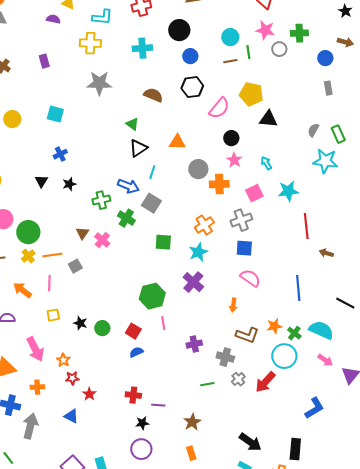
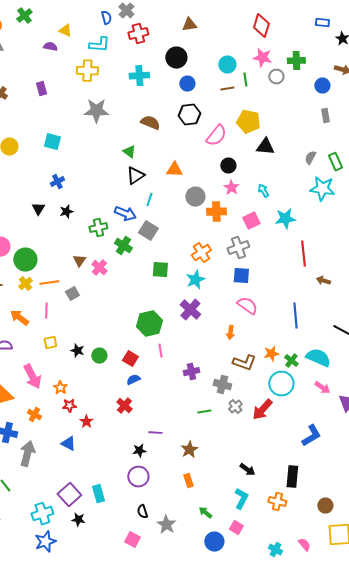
orange cross: (37, 387) -> (34, 415), turned 32
red cross: (133, 395) -> (124, 406), moved, turned 35
black arrow: (250, 442) -> (247, 470), size x0.7

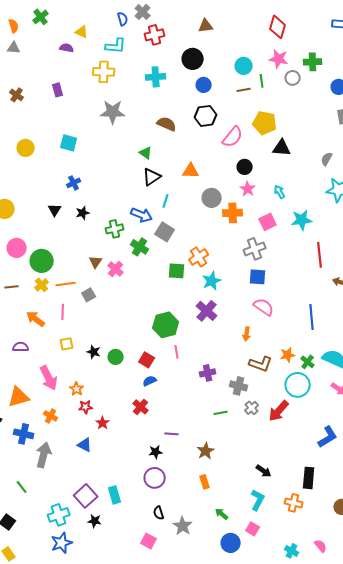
orange cross: (201, 253) -> (199, 257), moved

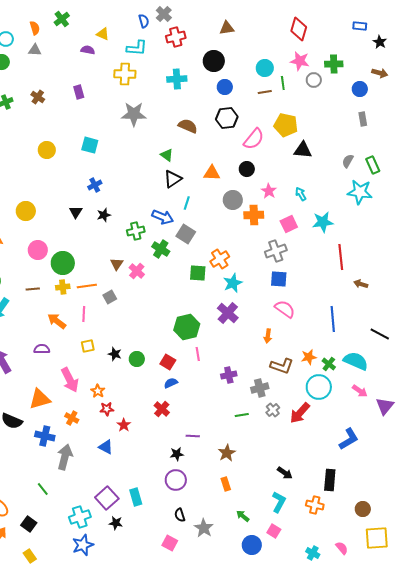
black circle: (245, 167) -> (247, 169), moved
yellow cross: (42, 285) -> (63, 287), turned 32
gray cross: (239, 386) -> (260, 388), turned -30

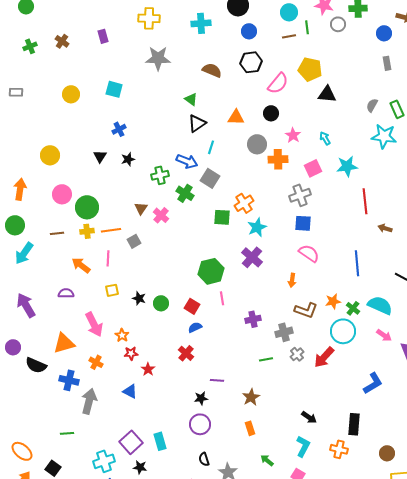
green line: (43, 489) -> (67, 433), turned -56

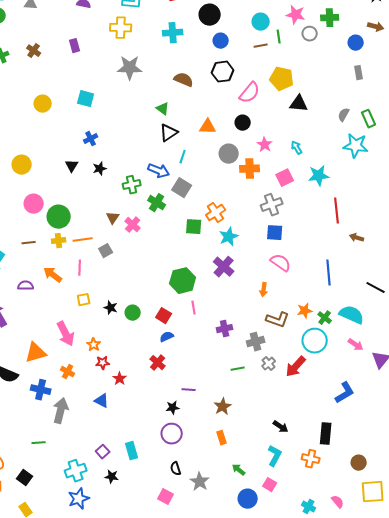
purple semicircle: (66, 293) -> (26, 286), moved
purple square: (131, 442) -> (103, 452), size x0.6

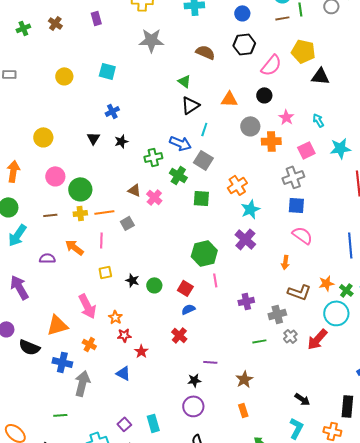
brown triangle: (113, 218) -> (134, 190), turned -40
green square: (194, 227) -> (201, 198), moved

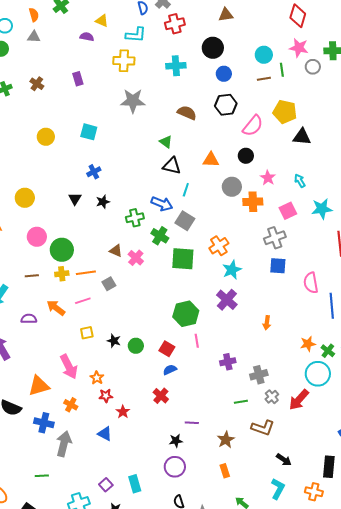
black triangle: (190, 105) -> (172, 166), turned 48
green square: (201, 198) -> (183, 259), size x1.4
pink semicircle: (302, 235) -> (311, 283), moved, turned -135
pink line: (101, 240) -> (83, 301), turned 70
brown L-shape: (299, 292) -> (263, 428), moved

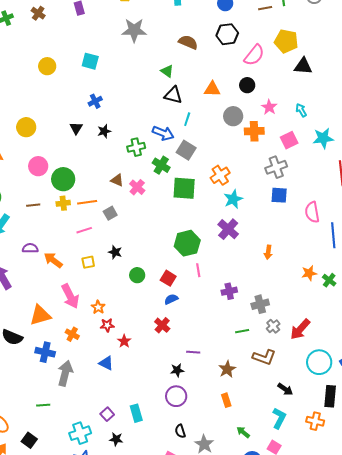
orange arrow: (56, 308) -> (53, 260), moved
black star: (114, 341) -> (115, 252), moved
cyan circle: (318, 374) -> (319, 362), moved

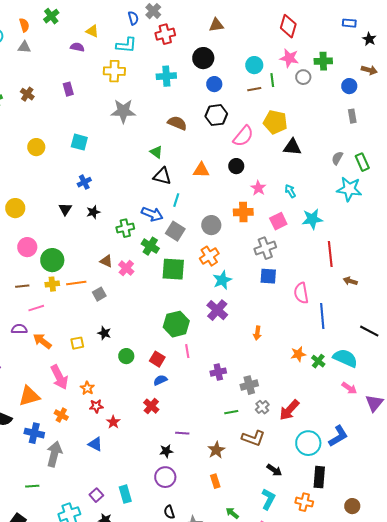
gray circle: (233, 116) -> (211, 225), moved
pink line: (84, 230) -> (36, 308), moved

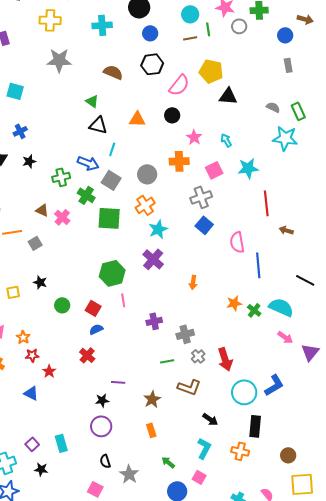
gray semicircle: (337, 158) -> (273, 107), turned 88
blue square: (268, 276) -> (204, 225), turned 36
red arrow: (289, 410) -> (225, 359), turned -60

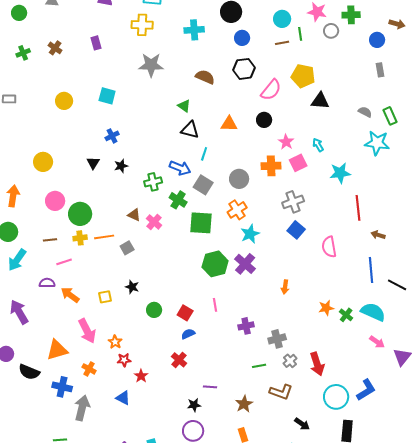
pink square: (214, 170) -> (298, 163), moved
blue line: (258, 265) -> (371, 270), moved
green hexagon: (112, 273) -> (215, 264), moved

